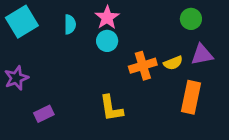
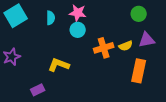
pink star: (107, 18) -> (78, 13), turned -30
yellow L-shape: (111, 108) -> (59, 65), moved, turned 120
purple rectangle: (44, 114) -> (38, 90), moved

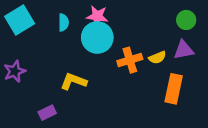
green circle: (139, 14) -> (186, 20), moved
cyan circle: (78, 30) -> (97, 37), size x1.6

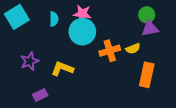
green circle: (186, 20) -> (147, 15), moved
purple triangle: (184, 50) -> (150, 28), moved
purple star: (15, 71) -> (30, 61), moved

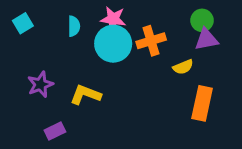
cyan square: (17, 17) -> (23, 23), size x0.6
orange cross: (110, 51) -> (151, 41), moved

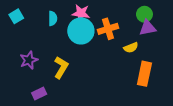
yellow L-shape: (85, 95) -> (61, 67), turned 100

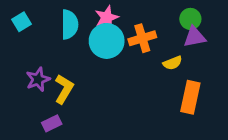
pink star: (81, 13) -> (107, 18), turned -30
cyan semicircle: (53, 18) -> (70, 24), size x1.5
yellow L-shape: (61, 67) -> (64, 89), moved

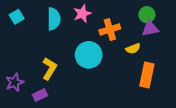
cyan circle: (107, 41) -> (89, 55), moved
purple star: (38, 79) -> (15, 82), moved

